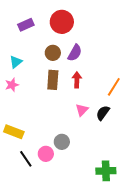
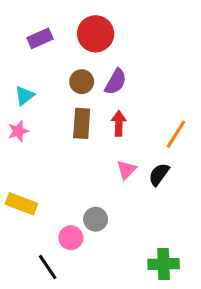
black line: (26, 159) -> (48, 267), moved

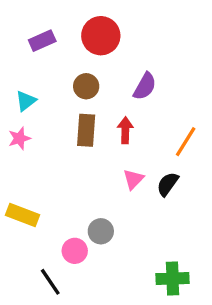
purple semicircle: (116, 82) -> (145, 86), moved

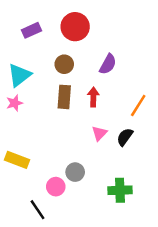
cyan triangle: (26, 101) -> (19, 75), size x1.5
green cross: (173, 279) -> (120, 190), moved

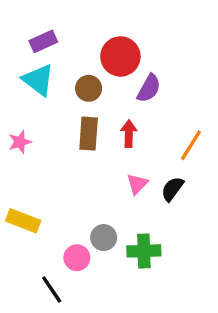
red circle: (75, 27) -> (120, 56), moved
cyan triangle: (19, 75) -> (38, 80), moved, turned -45
green cross: (120, 190) -> (144, 251), moved

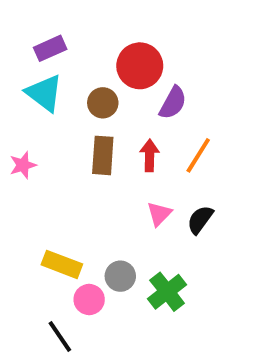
orange line: (191, 145) -> (198, 155), moved
yellow rectangle: (23, 221) -> (62, 264), moved
green cross: (144, 251) -> (167, 292), turned -36

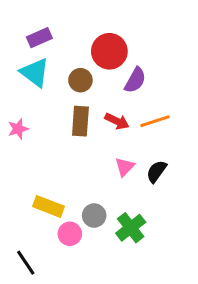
red arrow: (149, 155) -> (117, 121), turned 115
orange line: (198, 155) -> (155, 121), turned 40
black line: (60, 337) -> (26, 263), moved

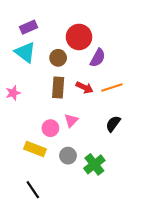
pink triangle: (125, 167) -> (71, 120), moved
pink circle: (70, 234) -> (50, 128), moved
black line: (26, 263) -> (33, 190), moved

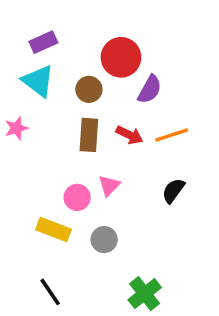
pink star: (13, 93) -> (16, 128), moved
green cross: (94, 164) -> (145, 294), moved

